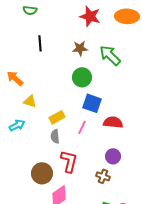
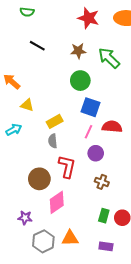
black line: (40, 43) -> (37, 46), turned -56
pink line: (82, 127) -> (88, 132), moved
purple circle: (113, 156) -> (96, 153), moved

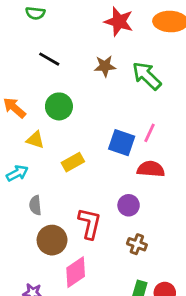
green circle: (80, 81) -> (59, 106), moved
pink line: (88, 132) -> (149, 133), moved
gray semicircle: (53, 141) -> (35, 205), moved

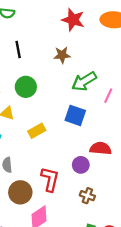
black line: (49, 59) -> (18, 49), turned 49
green arrow: (147, 76) -> (84, 81), moved, turned -75
pink line: (149, 133) -> (108, 96), moved
red semicircle: (151, 169) -> (101, 148), moved

